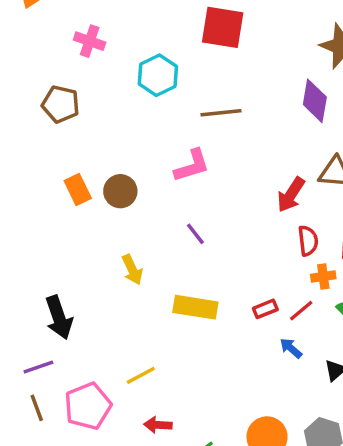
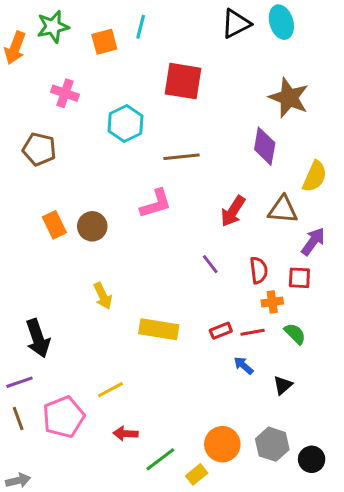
red arrow: (291, 195) -> (233, 211), moved
purple line: (195, 234) -> (210, 264), moved
red line: (301, 311) -> (253, 332), turned 30

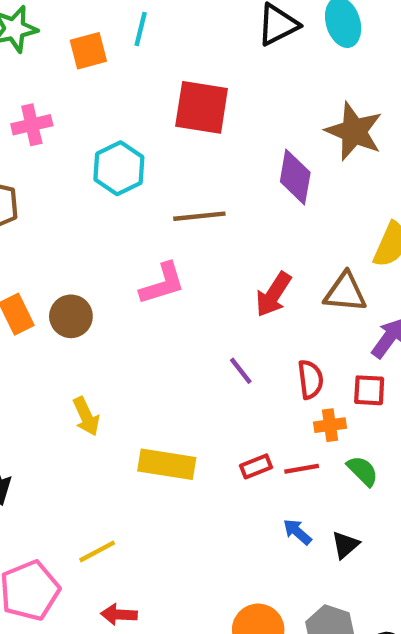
pink cross: (65, 93) -> (32, 125), turned -32
purple diamond: (265, 146) -> (295, 177), moved
blue arrow: (244, 366) -> (297, 532), moved

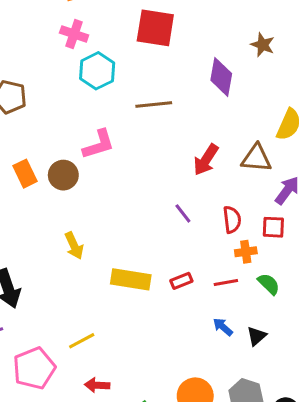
pink cross: (32, 125) -> (74, 34), moved, turned 32
brown star: (354, 131) -> (263, 45), size x0.6
pink L-shape: (162, 284) -> (99, 144), moved
red rectangle: (256, 466) -> (181, 281), moved

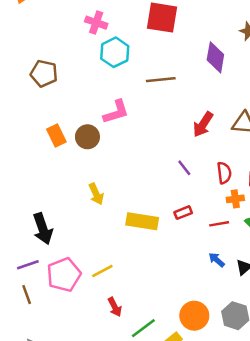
red rectangle: (181, 281) -> (183, 213), moved
pink pentagon: (34, 368) -> (64, 275), moved
red arrow: (97, 385) -> (115, 307), turned -120

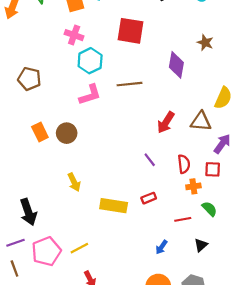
pink L-shape: (116, 112) -> (90, 95), moved
red line: (219, 224) -> (183, 219), moved
blue arrow: (217, 260) -> (161, 247), moved, turned -96

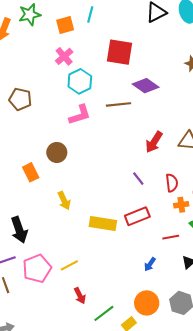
pink cross: (74, 35) -> (64, 56), turned 30
purple diamond: (176, 65) -> (146, 86), moved, turned -65
orange rectangle: (40, 132) -> (31, 172), moved
red rectangle: (149, 198) -> (137, 216), size x1.6

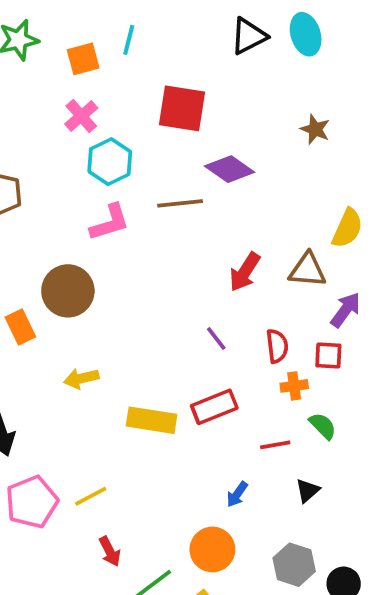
brown circle: (57, 152) -> (68, 291), size x1.4
yellow arrow: (64, 201) -> (81, 378), turned 102
orange circle: (147, 303) -> (212, 549), moved

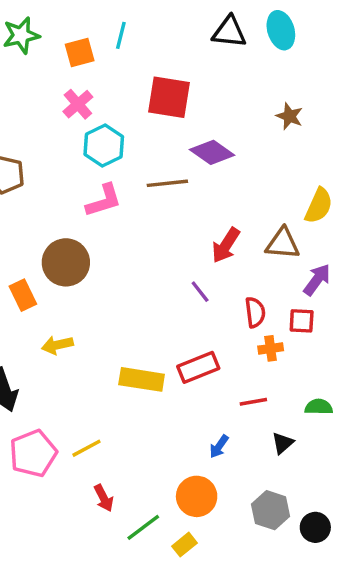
black triangle: (249, 36) -> (229, 32), turned 33
purple line: (216, 338) -> (200, 292), moved
yellow arrow: (81, 378) -> (57, 345), moved
green semicircle: (323, 426) -> (319, 407), moved, turned -44

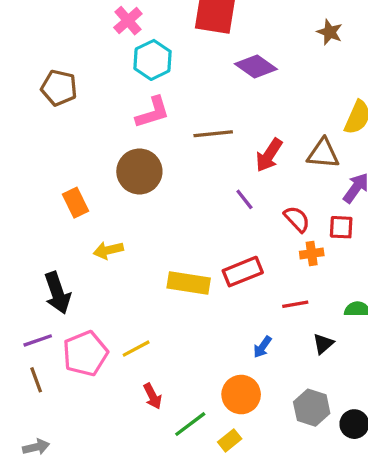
brown line: (167, 183) -> (213, 134), moved
brown circle: (66, 262) -> (139, 171), moved
red semicircle: (255, 312) -> (297, 219), turned -36

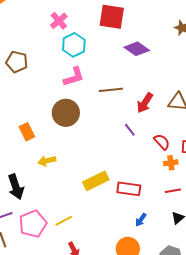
red rectangle: (243, 272) -> (129, 189), moved, turned 30
yellow rectangle: (189, 283) -> (96, 181), turned -35
red line: (295, 304) -> (173, 191), moved

